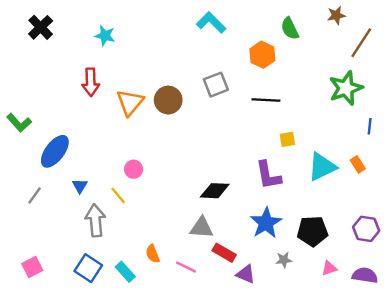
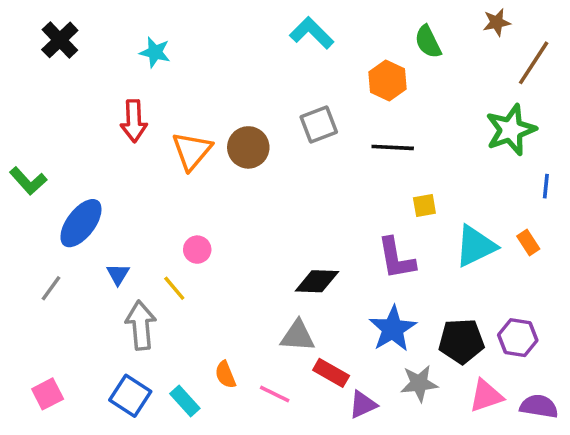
purple hexagon: (366, 229) -> (518, 338), moved
gray star: (284, 260) -> (419, 383), size x1.5
pink triangle: (329, 268) -> (486, 396), size x1.5
purple triangle: (246, 274) -> (363, 405), turned -48

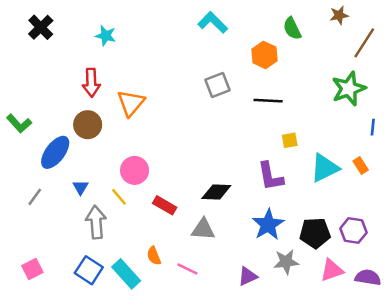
brown circle: (248, 147) -> (88, 125), moved
pink circle: (197, 250) -> (135, 170), size x1.5
red rectangle: (331, 373) -> (165, 205), moved
cyan rectangle: (185, 401) -> (126, 274), size x1.4

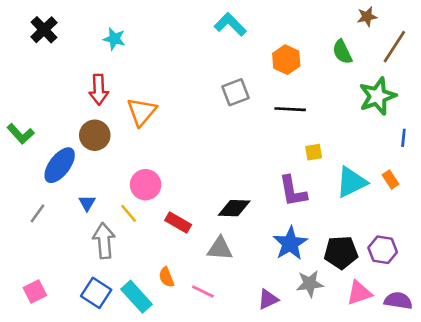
green semicircle: (292, 28) -> (342, 52), moved

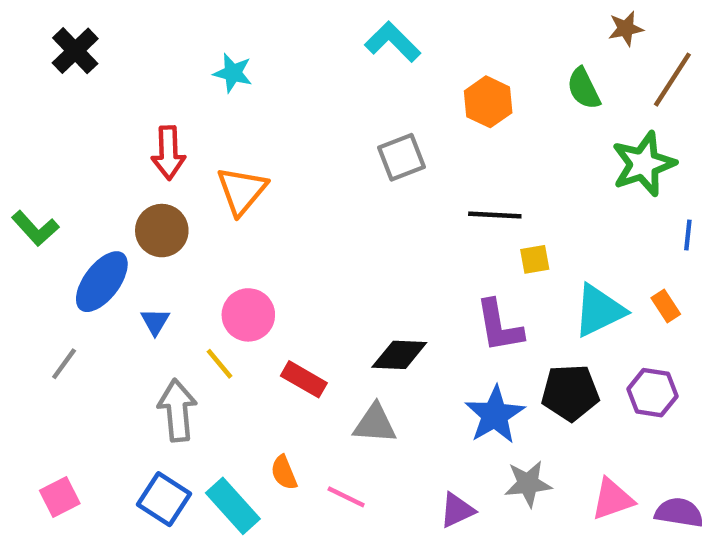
cyan star: (114, 39) -> (233, 73), moved
black line: (290, 109) -> (495, 215), moved
blue triangle: (87, 203) -> (155, 322), moved
purple hexagon: (383, 250) -> (652, 393), moved
black pentagon: (341, 252) -> (570, 393), moved

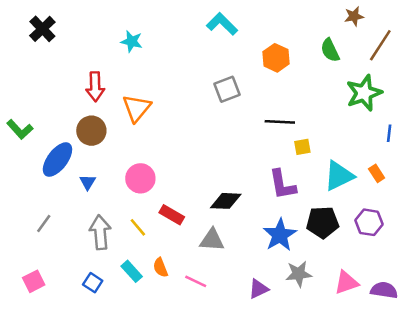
gray line: (64, 364) -> (44, 224), moved
yellow line: (219, 364) -> (138, 227), moved
blue square: (164, 499) -> (93, 283), size x0.7
cyan rectangle: (233, 506) -> (132, 271), moved, size x0.7

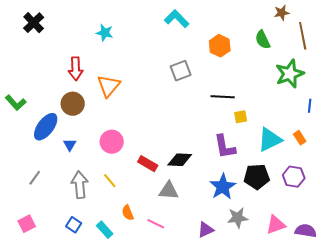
brown line: (380, 45) -> (303, 36), turned -44
red rectangle: (172, 215) -> (148, 164), moved
cyan rectangle: (132, 271) -> (105, 230), moved

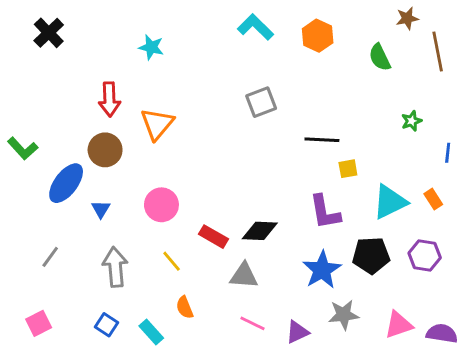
orange hexagon: (220, 46) -> (318, 36), moved
green star: (290, 74) -> (412, 121), moved, size x0.5
yellow line: (110, 181) -> (172, 261), moved
pink line: (156, 224) -> (253, 323), moved

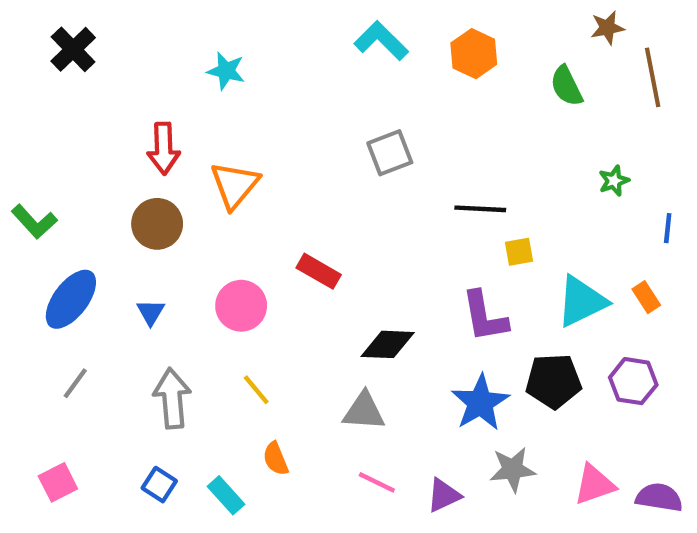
blue ellipse: (66, 183) -> (71, 299), moved
red rectangle: (213, 237) -> (319, 271), moved

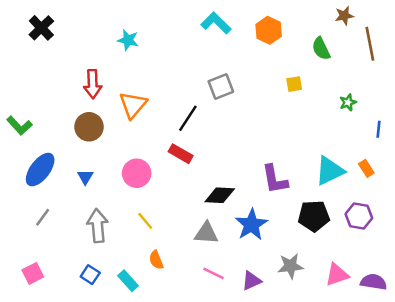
black line: (480, 209) -> (188, 118), moved, turned -60
yellow square: (519, 252) -> (294, 84), moved
blue star: (480, 403) -> (251, 225), moved

